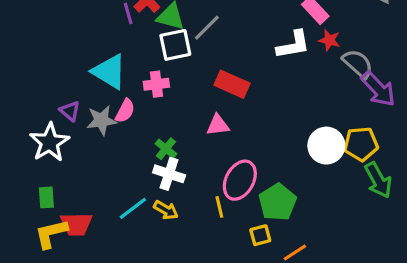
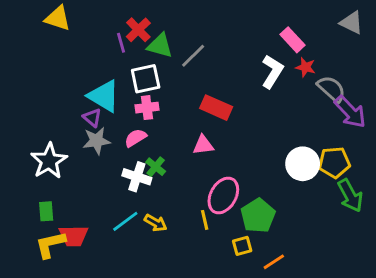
white square: (175, 45) -> (146, 79), moved
white L-shape: (293, 45) -> (272, 72), turned -48
purple triangle: (70, 111) -> (92, 118), moved
pink semicircle: (125, 111) -> (135, 138), moved, turned -150
white cross: (169, 174) -> (137, 177), moved

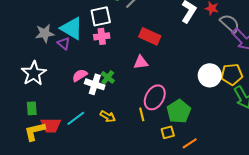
pink semicircle: (135, 138) -> (80, 75), moved
gray star: (97, 141) -> (45, 33), moved
cyan line: (125, 221) -> (76, 118), moved

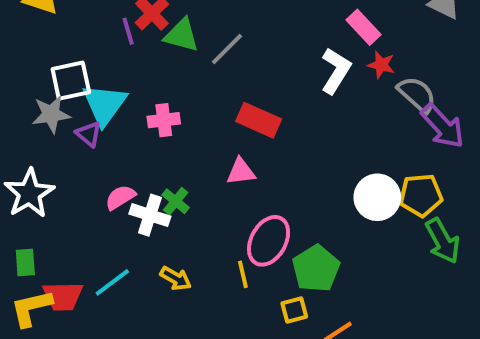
white square: (101, 16) -> (71, 81), moved
cyan triangle: (72, 28) -> (104, 104), turned 35

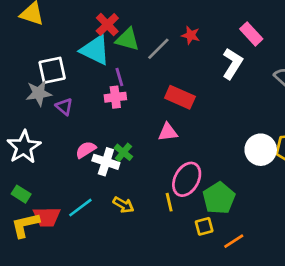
purple line: (128, 31) -> (119, 77), moved
red star: (381, 65) -> (191, 35), moved
cyan triangle: (104, 104) -> (95, 50), moved, turned -40
green rectangle: (25, 263) -> (21, 194), turned -54

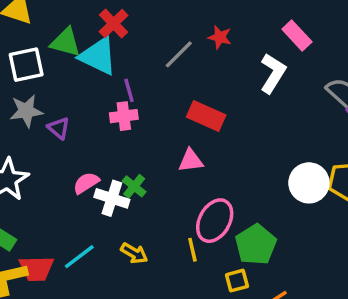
green triangle: (127, 39) -> (66, 42), moved
white square: (52, 70) -> (26, 65), moved

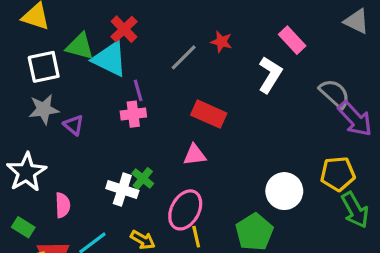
pink semicircle: (86, 183) -> (63, 205), moved, turned 120
white circle: (309, 183) -> (284, 191), moved
pink ellipse: (215, 221) -> (185, 210), moved

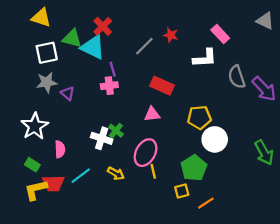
white L-shape: (270, 75) -> (205, 58), turned 55
gray semicircle: (335, 94) -> (237, 77), moved, turned -150
yellow pentagon: (338, 174) -> (199, 117), moved

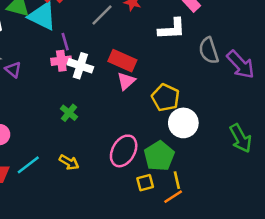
pink triangle: (152, 114) -> (126, 81), moved, turned -35
yellow pentagon: (199, 117) -> (166, 98), turned 30
white cross: (102, 138) -> (80, 66), moved
pink ellipse: (146, 153) -> (124, 151), moved
yellow line: (153, 171) -> (177, 180), moved

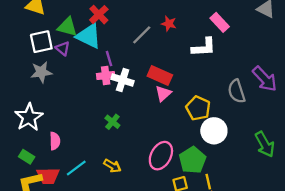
gray semicircle: (209, 51) -> (237, 91), moved
purple triangle: (13, 70) -> (63, 48), moved

